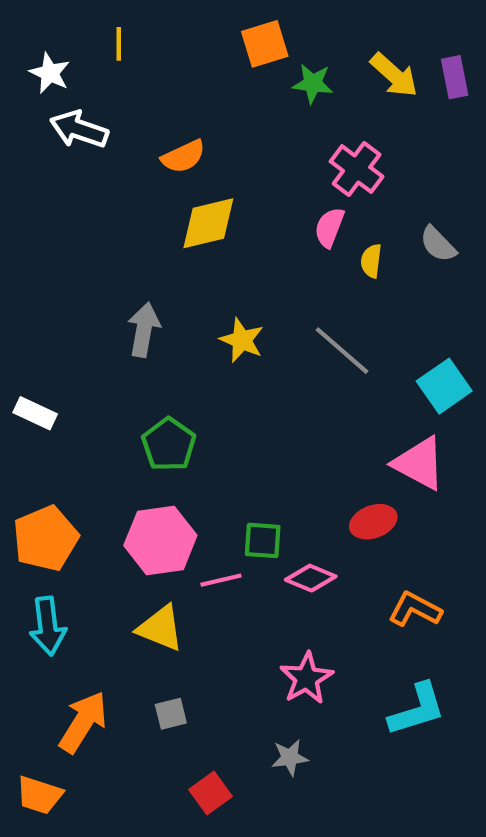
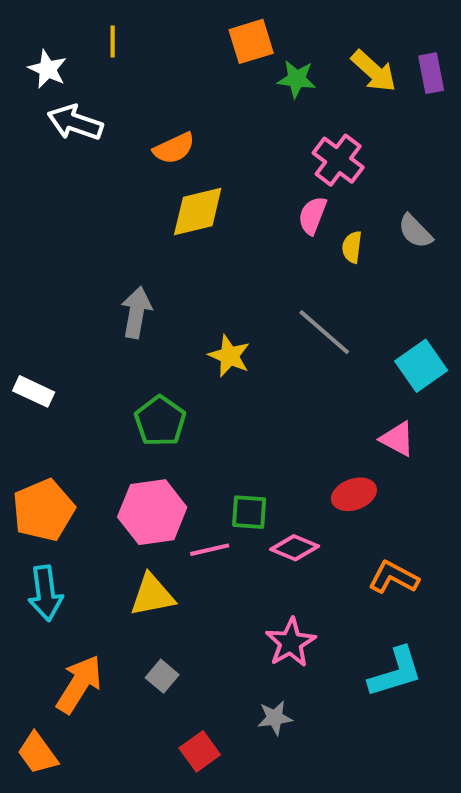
yellow star: (242, 340) -> (229, 356), moved
pink triangle: (419, 463) -> (397, 439), size x0.7
yellow triangle: (160, 628) -> (152, 595), turned -33
gray square: (171, 714) -> (162, 676), turned -36
orange trapezoid: (39, 795) -> (38, 753), turned 36

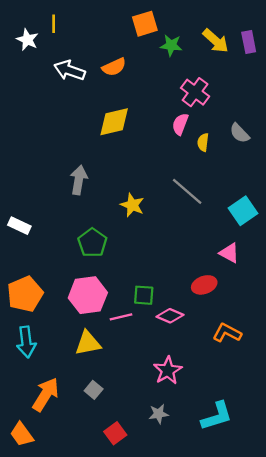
yellow line: (113, 41) -> (54, 24), moved
white arrow: (75, 123) -> (70, 70), moved
orange semicircle: (174, 148) -> (114, 67), moved
cyan L-shape: (395, 672) -> (217, 416), moved

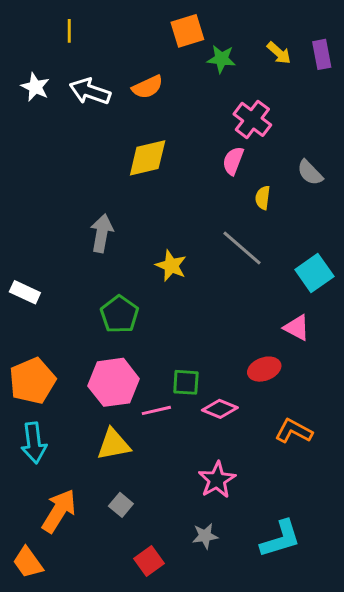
white star: (27, 40) -> (35, 87), moved
yellow arrow: (216, 41) -> (279, 53), size x0.7
yellow semicircle: (203, 142) -> (263, 198), moved

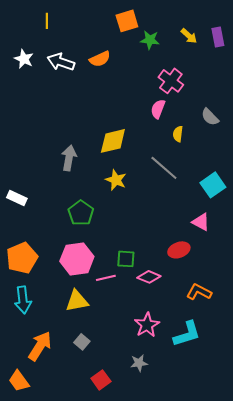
yellow diamond: (148, 158) -> (113, 141), moved
cyan L-shape: (280, 539) -> (187, 334), moved

